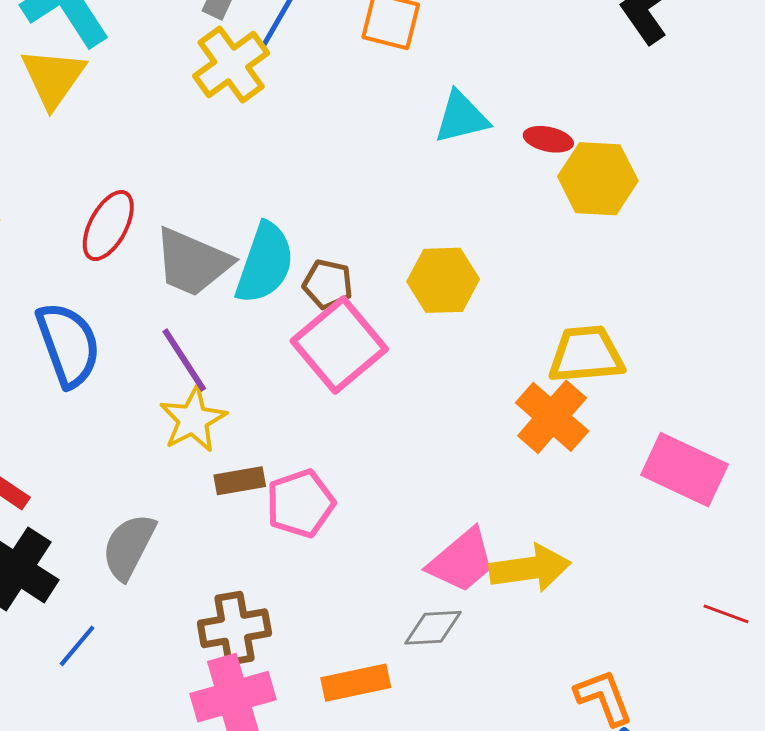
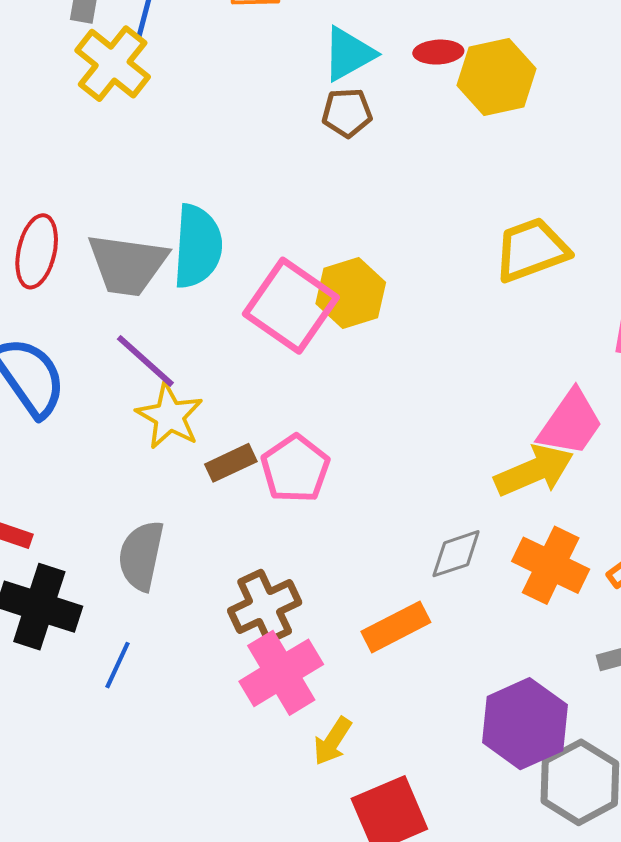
yellow hexagon: (443, 280) -> (351, 293), moved
brown pentagon: (328, 284) -> (347, 113), moved
orange cross: (552, 417) -> (551, 565), moved
pink trapezoid: (462, 561) -> (571, 423), moved

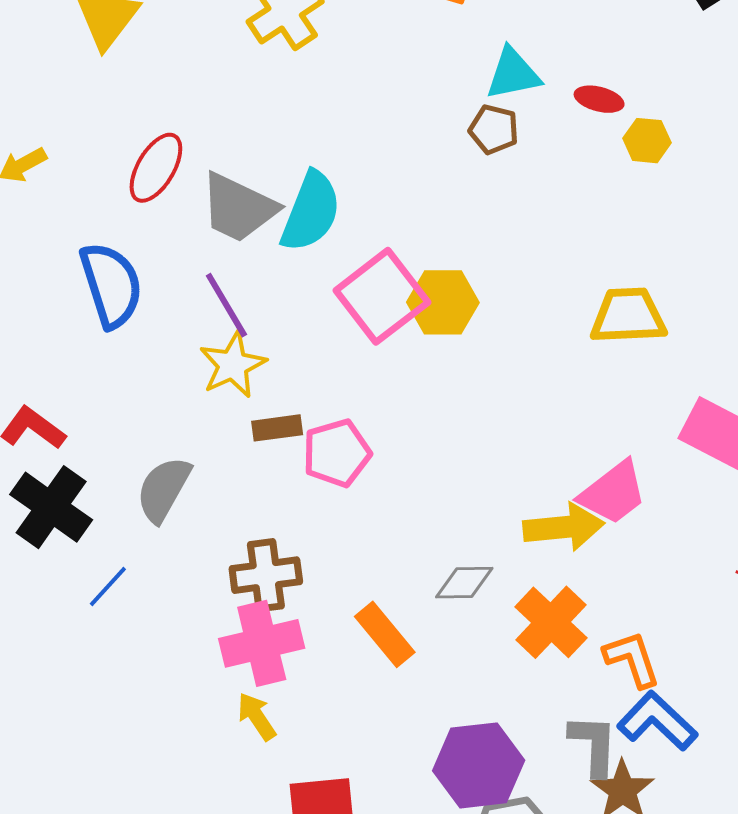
yellow hexagon: (496, 77) -> (647, 141), size x0.6
orange rectangle: (396, 627) -> (385, 634), turned 60
yellow arrow: (333, 741) -> (257, 717), moved, turned 96

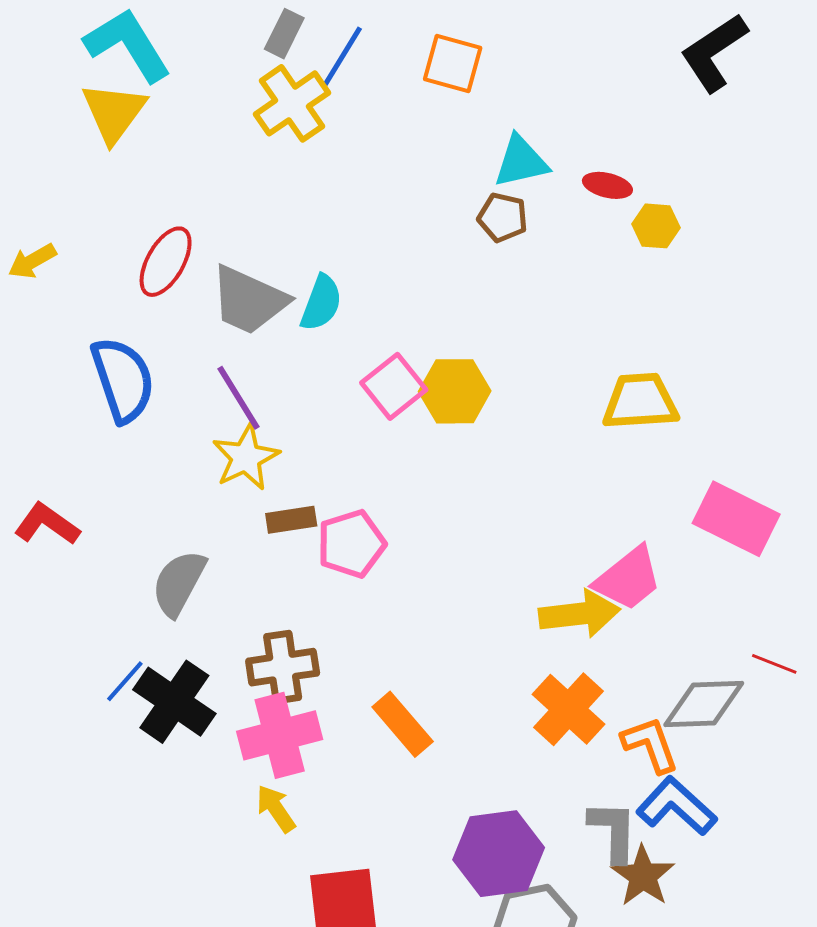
cyan semicircle: (311, 212) -> (321, 303), size x0.7
pink square: (382, 296) -> (394, 386), size x0.7
black cross: (51, 507) -> (174, 702), moved
gray diamond: (464, 583) -> (704, 704), moved, size x1.4

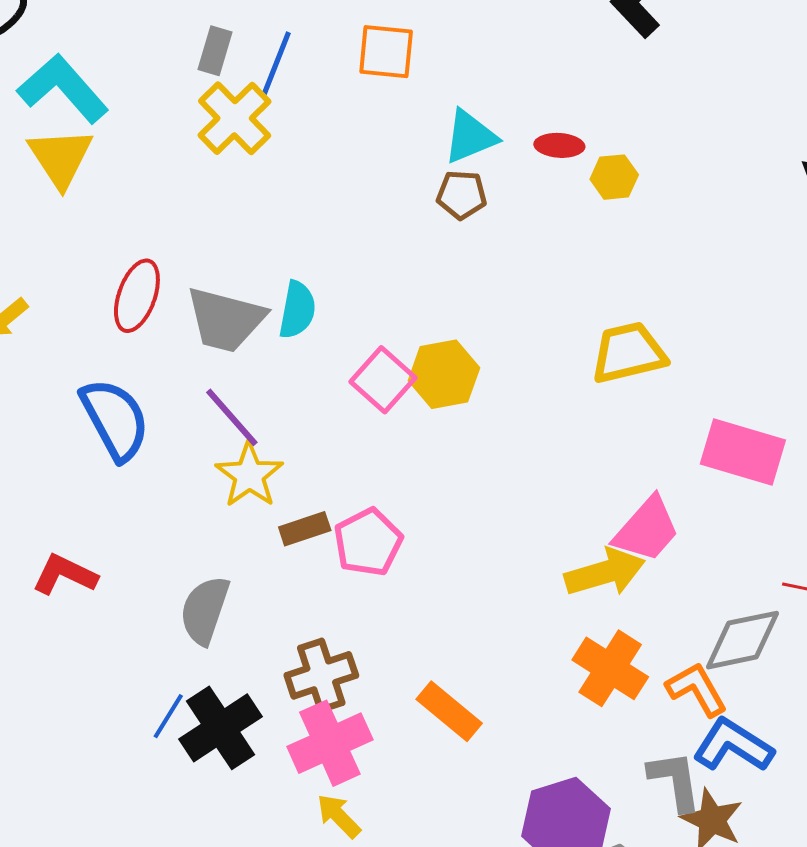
black cross: (174, 702) -> (221, 728), turned 32

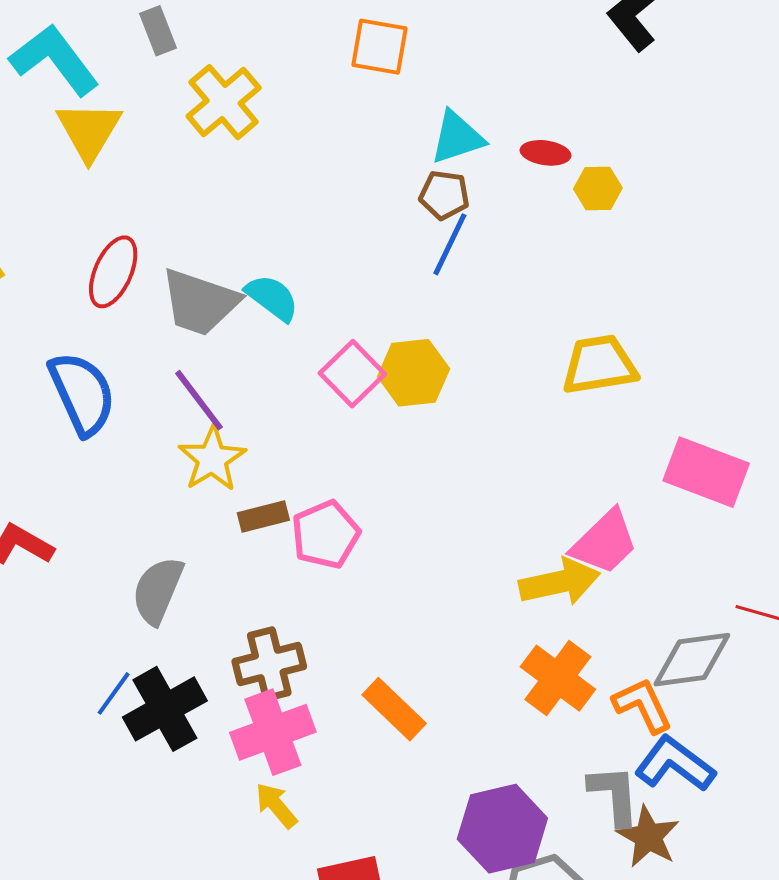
gray rectangle: (215, 51) -> (158, 31), moved, turned -42
blue line: (276, 63) -> (450, 244), moved
yellow triangle: (61, 158) -> (89, 131), moved
cyan semicircle: (297, 310) -> (272, 298), turned -68

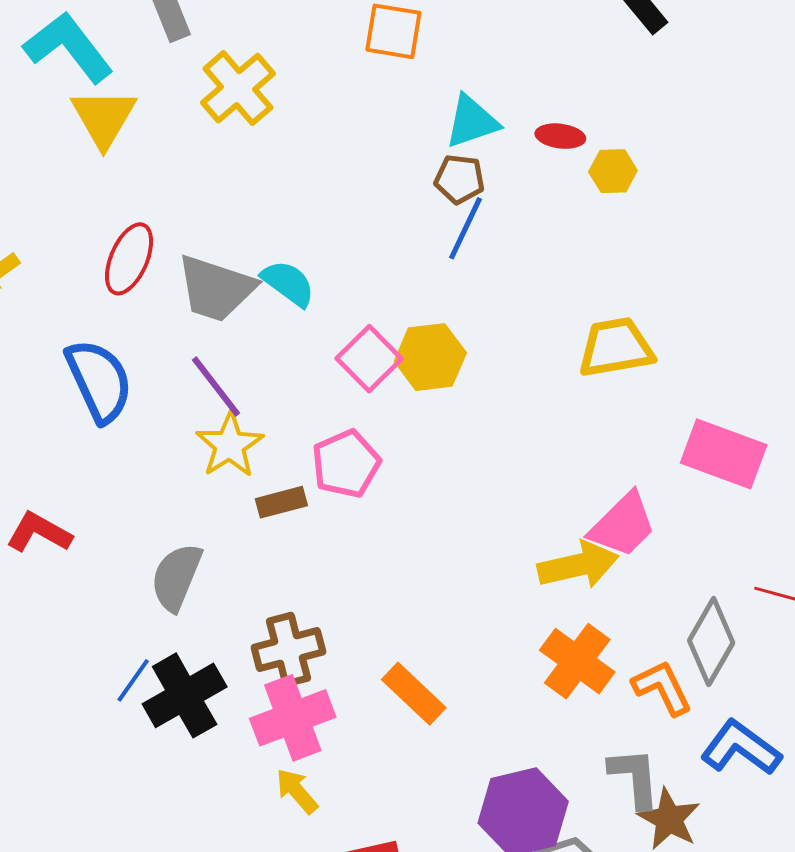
pink pentagon: (326, 535) -> (346, 464), moved
gray diamond: (692, 660) -> (711, 642), turned -52
blue L-shape: (675, 764) -> (741, 748), moved

